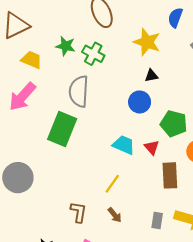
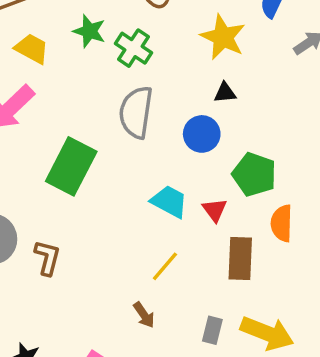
gray semicircle: (79, 91) -> (136, 112), moved
yellow line: (112, 184) -> (165, 266), moved
brown L-shape: (78, 212) -> (47, 258), moved

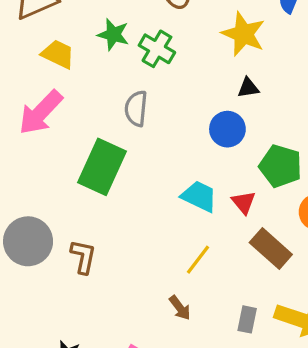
gray semicircle: (136, 112) -> (136, 108), moved, size x0.7
brown rectangle: (240, 259) -> (271, 248), turned -48

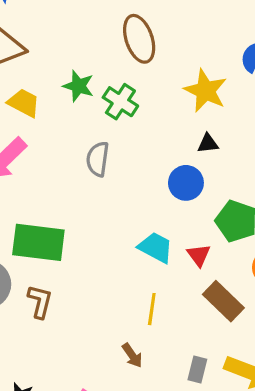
green rectangle: (102, 167) -> (38, 242), moved, turned 70
yellow line: (198, 260) -> (152, 309), turned -32

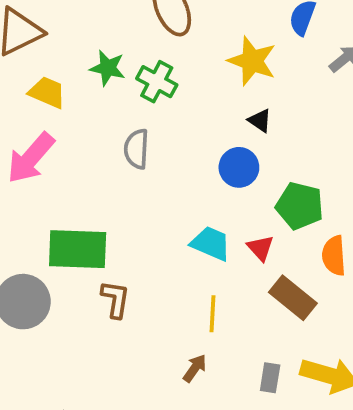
black triangle: (208, 143) -> (260, 120), turned 45
brown L-shape: (40, 302) -> (115, 299), moved
brown arrow: (132, 355) -> (195, 368), turned -105

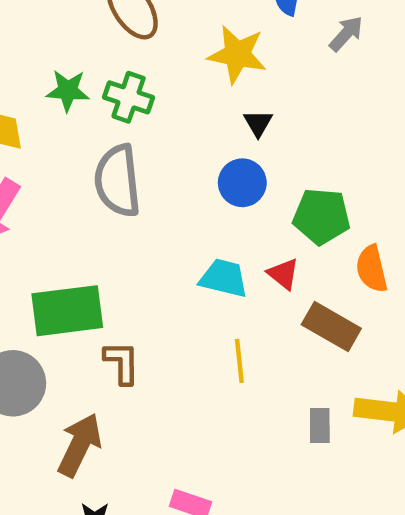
black triangle: (260, 120) -> (258, 123), turned 35
gray semicircle: (137, 149) -> (118, 181), size x1.5
brown arrow: (195, 368) -> (80, 445), moved, size x1.8

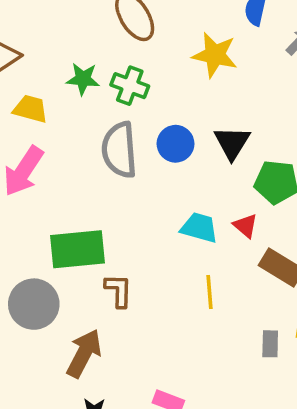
black triangle: (258, 123) -> (232, 143), moved, size x1.6
blue circle: (242, 183) -> (176, 144), moved

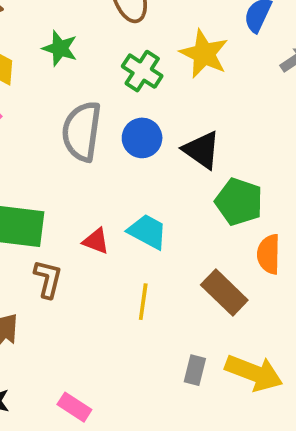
green cross: (130, 86) -> (142, 71), moved
black triangle: (232, 143) -> (202, 150), turned -39
red triangle: (245, 226) -> (96, 241), moved, turned -32

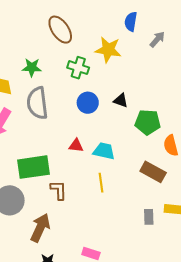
gray semicircle: (82, 131) -> (37, 103), moved
black triangle: (202, 150) -> (121, 100), size x0.7
red triangle: (96, 241) -> (76, 146), moved
yellow line: (143, 302) -> (101, 183), moved

